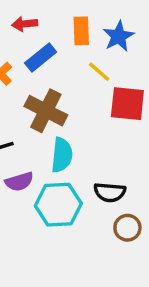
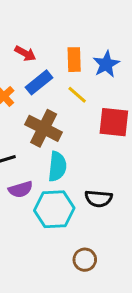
red arrow: (25, 24) -> (25, 53), turned -145
yellow line: (99, 72) -> (77, 95), moved
brown circle: (127, 228) -> (85, 260), moved

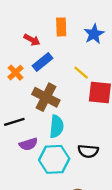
orange rectangle: (74, 60) -> (61, 27), moved
blue star: (106, 64) -> (94, 34), moved
yellow line: (77, 95) -> (81, 73), moved

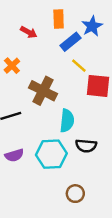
blue rectangle: (42, 62) -> (71, 42), moved
cyan semicircle: (57, 127) -> (67, 121), moved
purple semicircle: (28, 144) -> (14, 155), moved

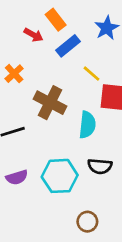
orange rectangle: (59, 19) -> (56, 20), moved, turned -36
blue rectangle: (71, 42) -> (68, 46), moved
cyan semicircle: (67, 121) -> (87, 125), moved

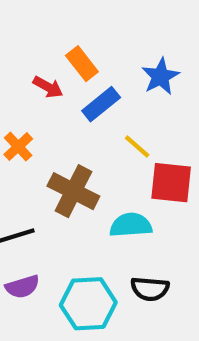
cyan semicircle: (87, 125) -> (131, 225), turned -100
purple semicircle: (17, 177) -> (22, 287), moved

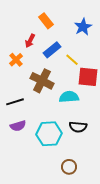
red arrow: (48, 87) -> (30, 41), moved, turned 88
blue rectangle: (101, 104) -> (52, 50), moved

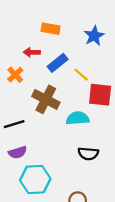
orange rectangle: (46, 21) -> (51, 29), turned -42
red arrow: (30, 41) -> (32, 52), turned 64
cyan hexagon: (49, 134) -> (35, 179), moved

